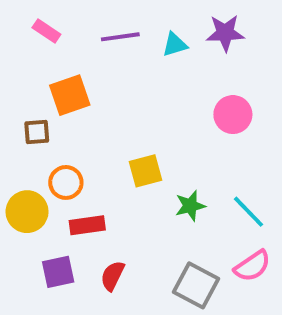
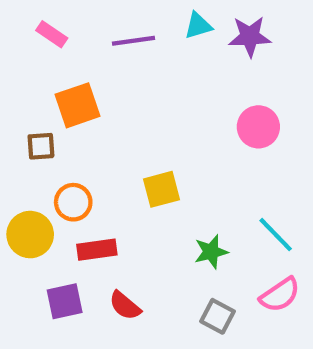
cyan triangle: (175, 45) -> (198, 26), moved
green star: (190, 206) -> (211, 252), moved
red semicircle: (112, 276) -> (125, 306), turned -76
gray square: (196, 285) -> (217, 316), size x0.7

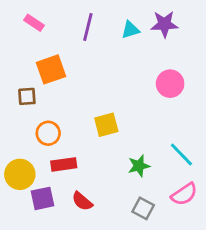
cyan triangle: (198, 26) -> (130, 30), moved
purple line: (134, 41) -> (88, 27), turned -68
yellow circle: (30, 235) -> (20, 174), moved

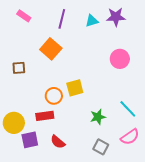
orange square: (51, 69) -> (51, 49), moved, turned -30
orange circle: (48, 133) -> (54, 96), moved

